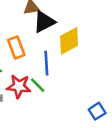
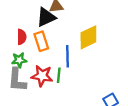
black triangle: (44, 22) -> (46, 17), moved
green line: (38, 85) -> (59, 75), turned 48

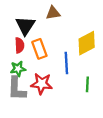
black triangle: (46, 17) -> (25, 26), moved, turned -30
green line: (59, 75) -> (87, 84), moved

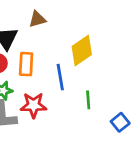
orange rectangle: (39, 49) -> (26, 64), turned 30

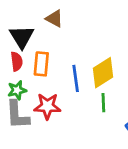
brown triangle: (37, 19) -> (54, 19), turned 42
yellow diamond: (82, 50) -> (103, 73), moved

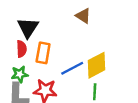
brown triangle: (54, 19) -> (83, 16), moved
blue line: (76, 78) -> (72, 68), turned 65

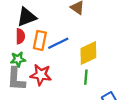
black triangle: (28, 28) -> (27, 17), turned 35
blue line: (72, 68) -> (58, 43), moved

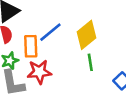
orange rectangle: (40, 40) -> (31, 46), moved

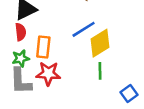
blue line: (50, 32) -> (84, 29), moved

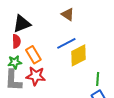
orange rectangle: (43, 47) -> (33, 55), turned -42
green line: (100, 71) -> (98, 79), moved

